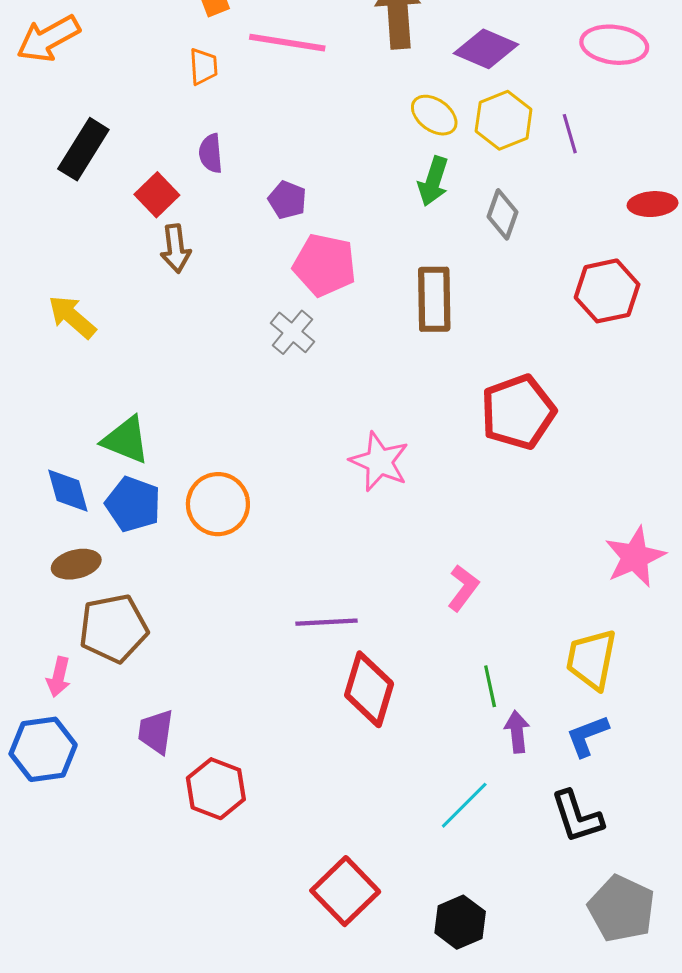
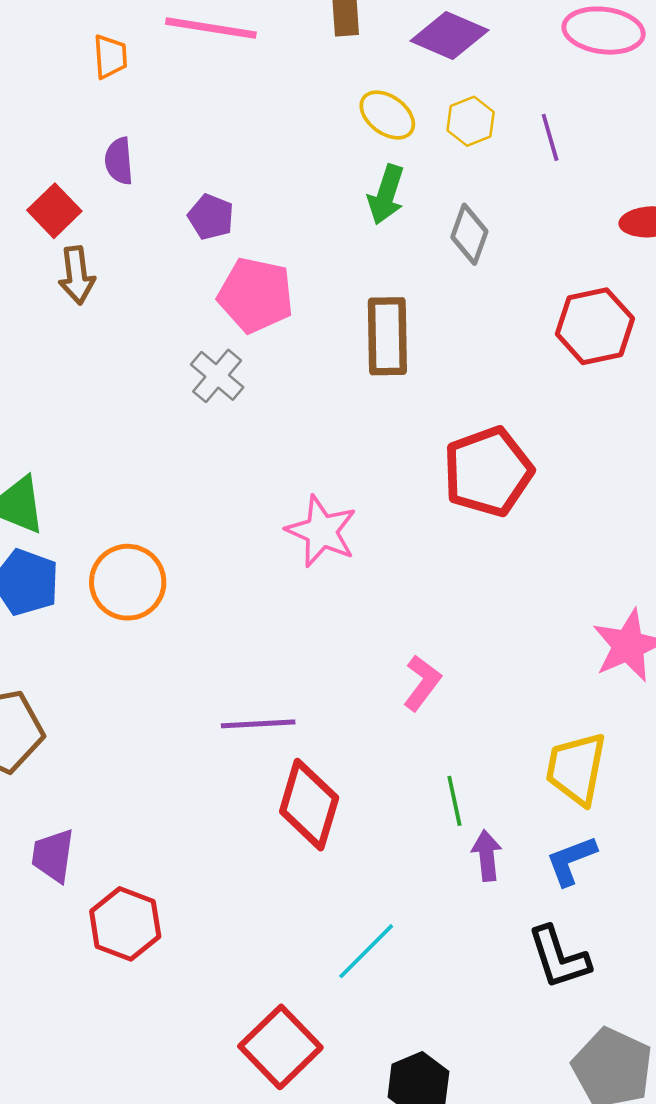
yellow hexagon: (504, 120) -> (471, 121), size x0.7
cyan line: (464, 805) -> (366, 951), moved

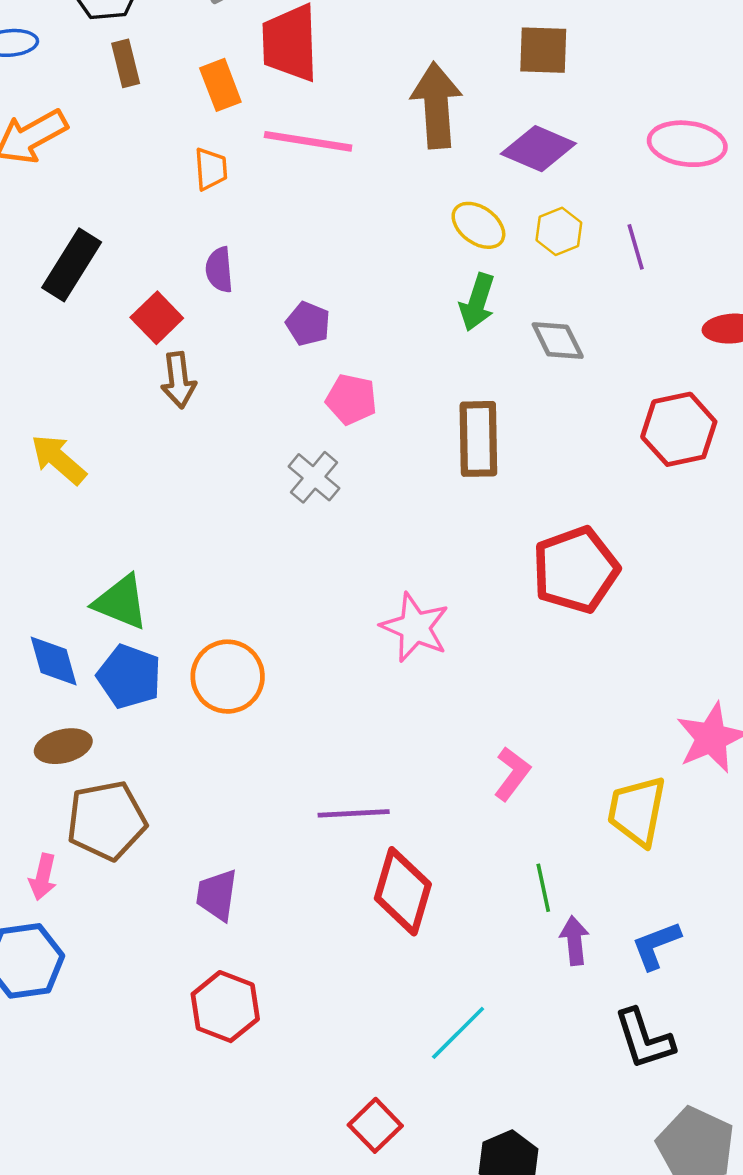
gray diamond: (469, 234) -> (558, 341), turned -46
pink pentagon: (256, 295) -> (351, 399), size x0.7
yellow trapezoid: (576, 769) -> (637, 811), moved
purple trapezoid: (53, 856) -> (217, 895), moved
red square: (280, 1047) -> (375, 1125), size x0.7

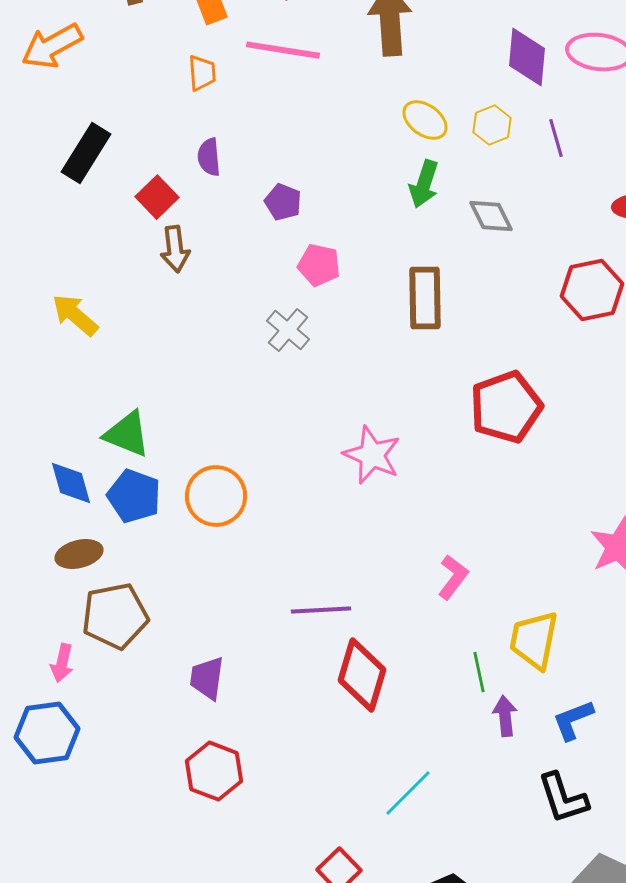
purple diamond: (538, 149) -> (527, 57), moved, turned 72
yellow trapezoid: (637, 811) -> (534, 640), moved

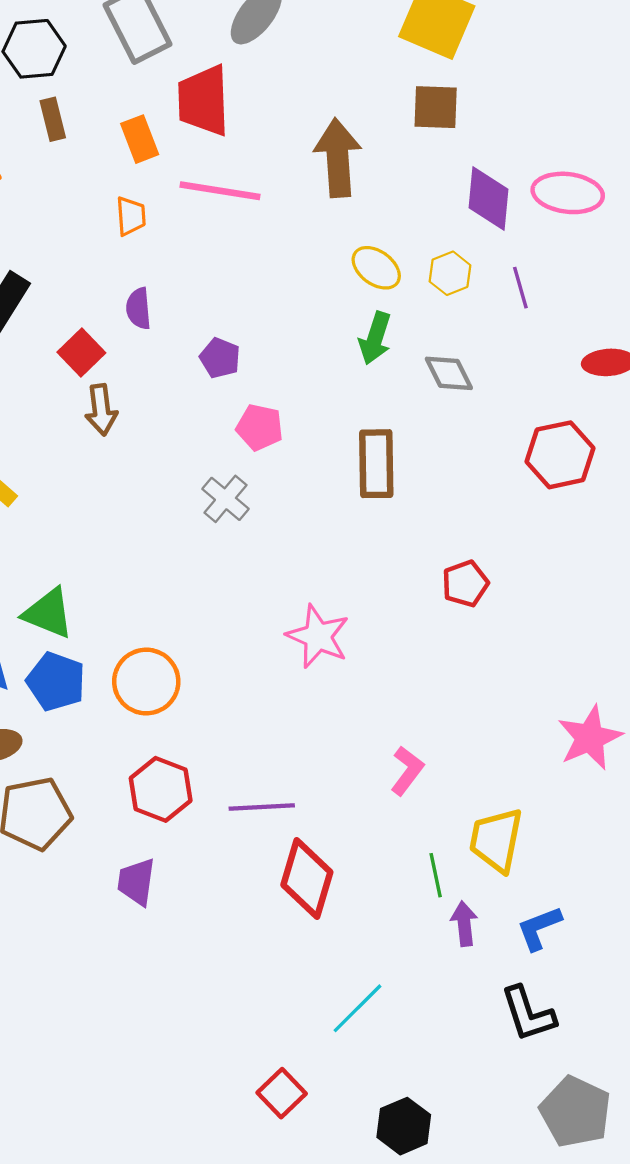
red pentagon: (506, 407) -> (465, 584), size x0.6
red hexagon: (214, 771) -> (161, 789), moved

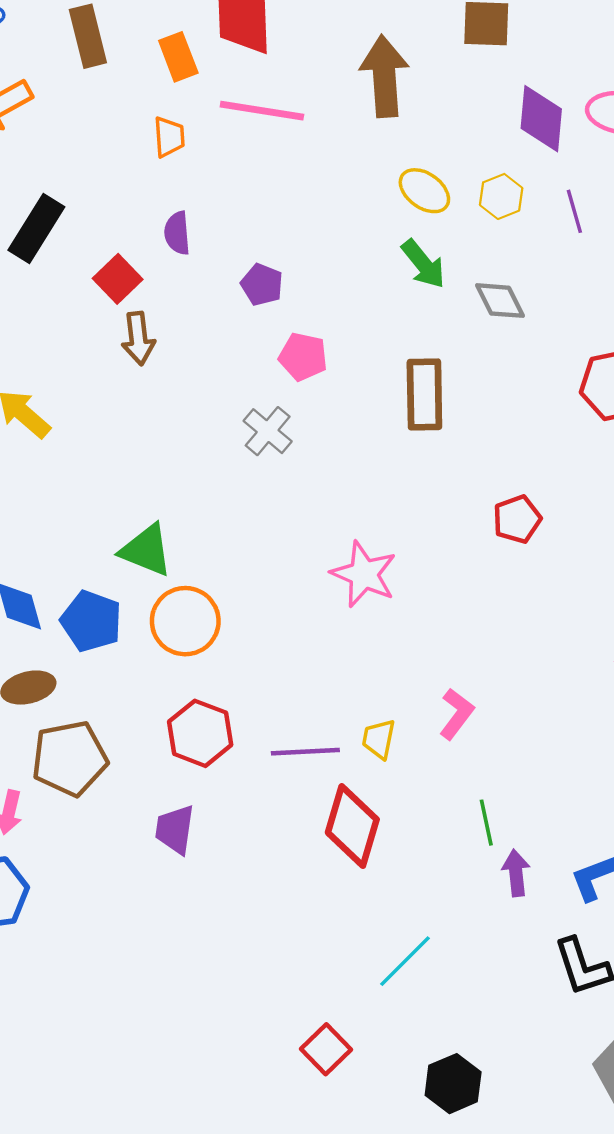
brown rectangle: (53, 119) -> (88, 36), size x1.4
green arrow: (375, 338) -> (423, 264), turned -57
green triangle: (48, 613) -> (146, 550), moved
yellow trapezoid: (496, 840) -> (379, 739), moved, size x0.6

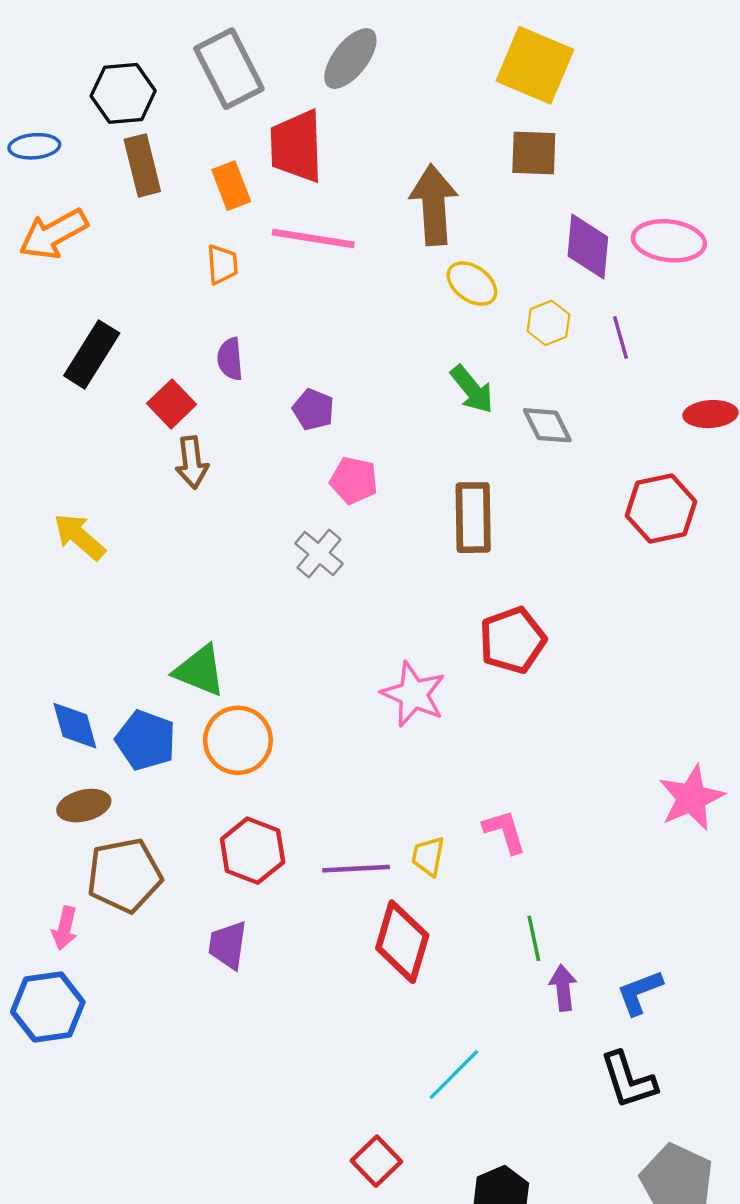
yellow ellipse: (424, 191) -> (472, 284), moved
red pentagon: (517, 519) -> (512, 640), moved, size x1.4
pink L-shape: (456, 714) -> (505, 831), turned -54

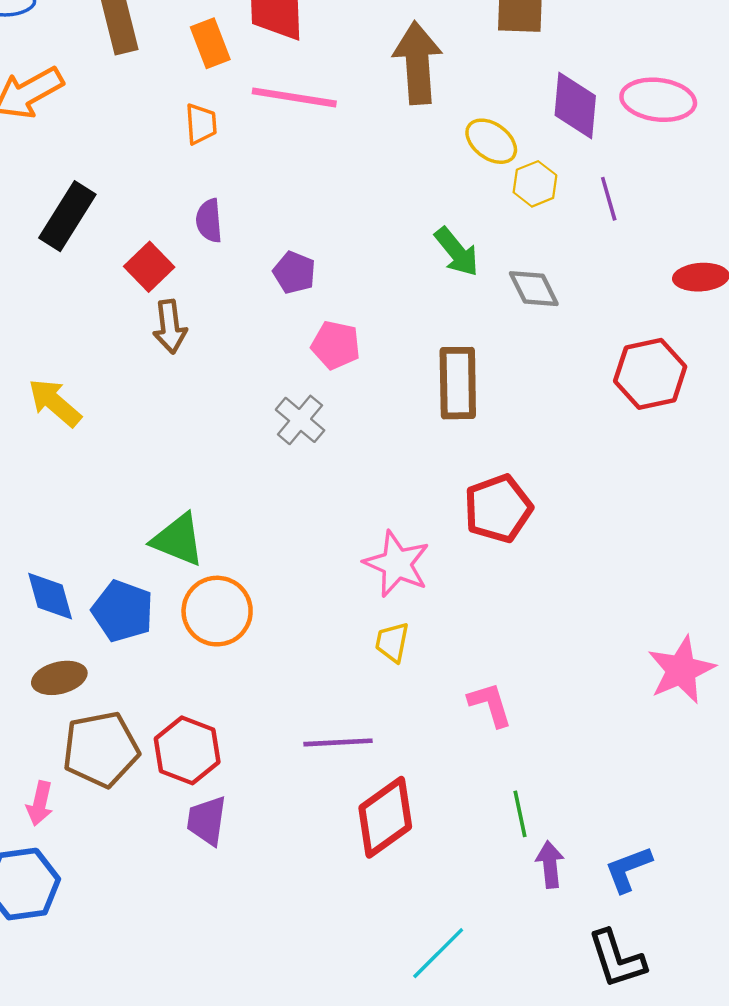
yellow ellipse: (472, 284) -> (491, 141), moved
red hexagon: (253, 851) -> (187, 750), moved
yellow trapezoid: (428, 856) -> (392, 642), moved
red diamond: (402, 942) -> (385, 817), turned 38

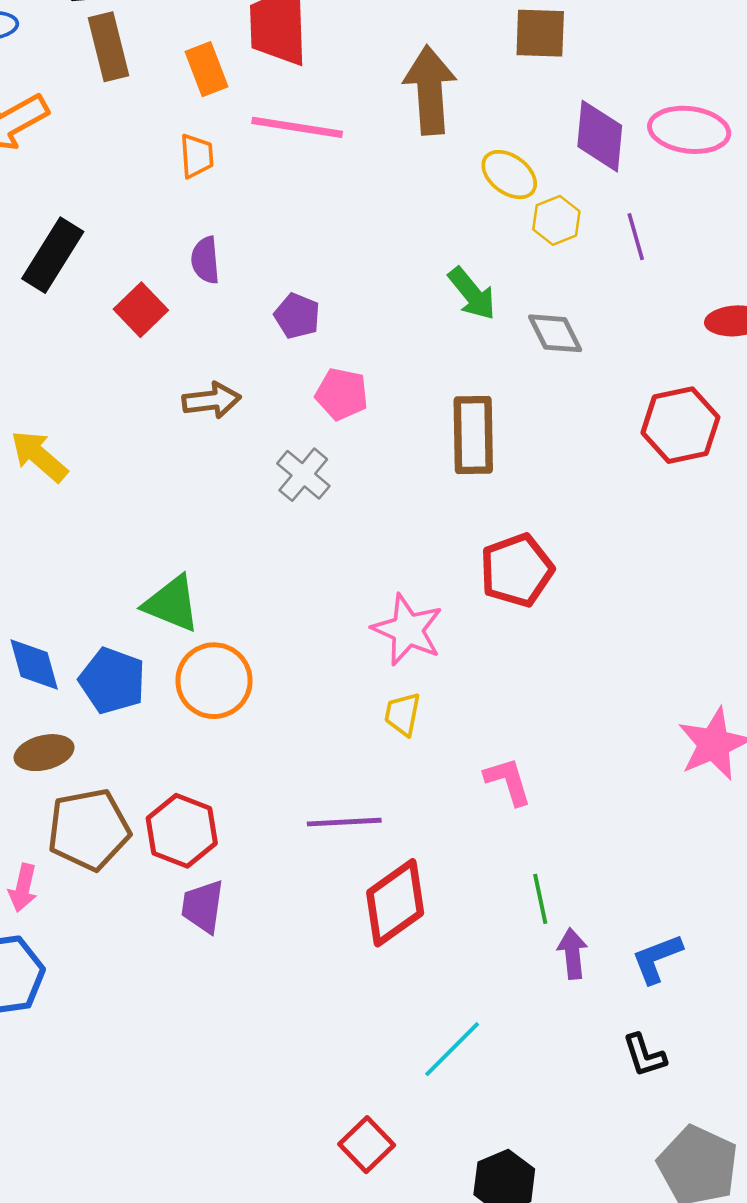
brown arrow: (170, 327) -> (212, 400), moved, turned -90
black L-shape: (617, 959) -> (644, 1055), size x0.7

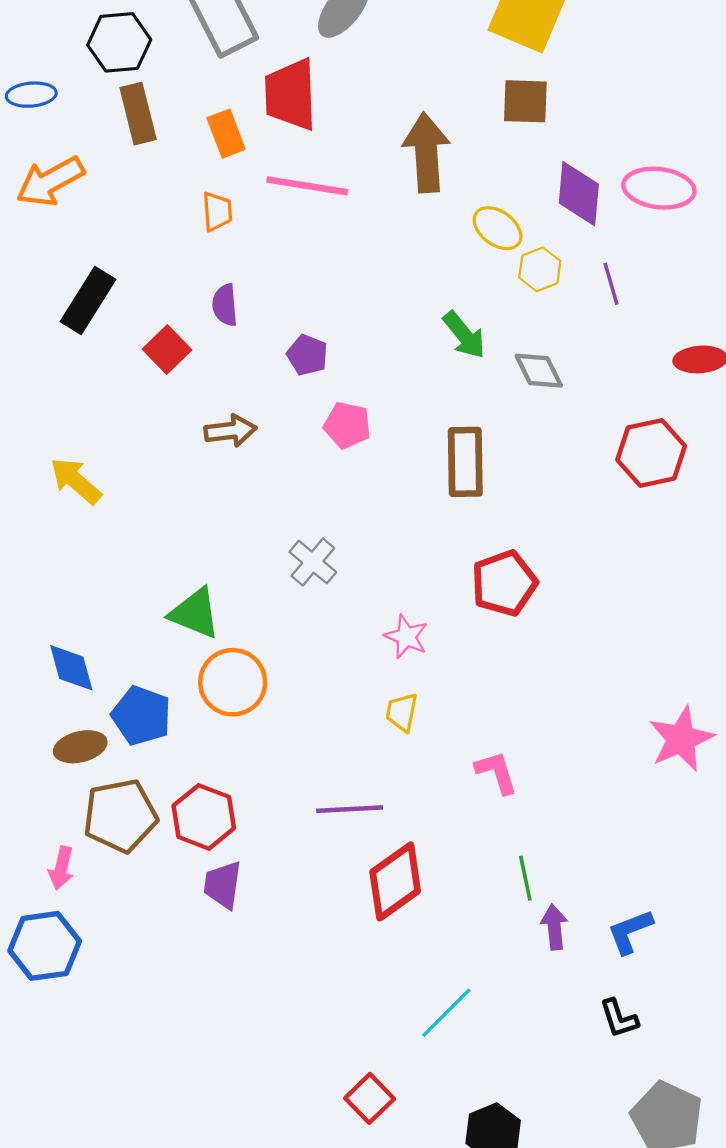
gray cross: (303, 475) -> (313, 562), moved
pink star: (408, 630) -> (406, 637), size x0.7
blue pentagon: (112, 681) -> (141, 716), moved

